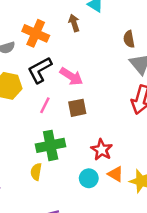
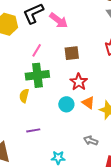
pink line: (45, 105) -> (37, 50), moved
brown square: (77, 108) -> (72, 53), moved

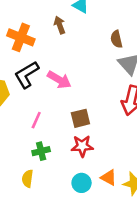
green cross: (37, 75) -> (41, 151), size x0.6
red star: (79, 82) -> (82, 146), moved, turned -30

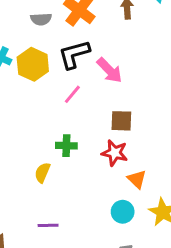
pink line: (36, 120) -> (72, 94), moved
orange triangle: (109, 177) -> (137, 179), moved
cyan circle: (82, 183) -> (123, 212), moved

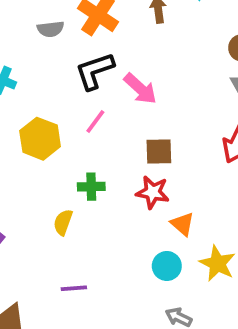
yellow hexagon: (33, 64) -> (40, 139), moved

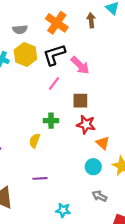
gray semicircle: (50, 29) -> (20, 29), moved
yellow hexagon: (40, 139) -> (25, 54), moved
brown square: (159, 152) -> (80, 101), moved

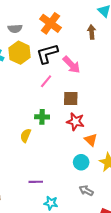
brown arrow: (91, 20) -> (92, 32), moved
purple line: (40, 178) -> (36, 182), moved

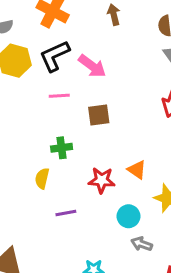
pink line: (46, 81) -> (59, 96), turned 56
red star: (75, 122) -> (102, 180), moved
cyan circle: (81, 162) -> (128, 216), moved
purple line: (36, 182) -> (66, 213), moved

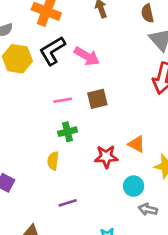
pink line: (59, 96) -> (63, 100), moved
purple line: (66, 213) -> (68, 203), moved

